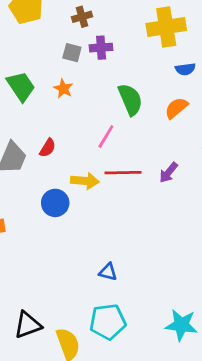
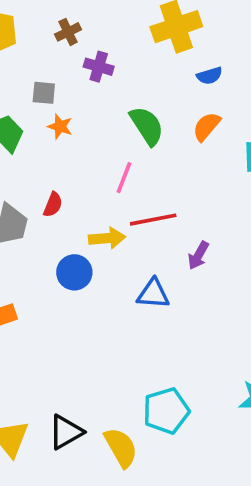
purple cross: (101, 48) -> (99, 67), turned 30
gray square: (72, 53) -> (44, 93), moved
purple arrow: (168, 172) -> (198, 255), moved
blue triangle: (108, 272) -> (153, 294), moved, size x1.4

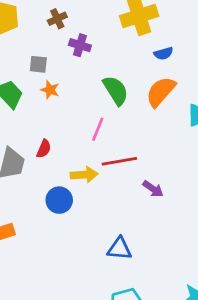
orange semicircle: (207, 127) -> (161, 92), size x1.4
purple arrow: (198, 255) -> (153, 189), turned -85
blue triangle: (153, 294) -> (119, 249), moved

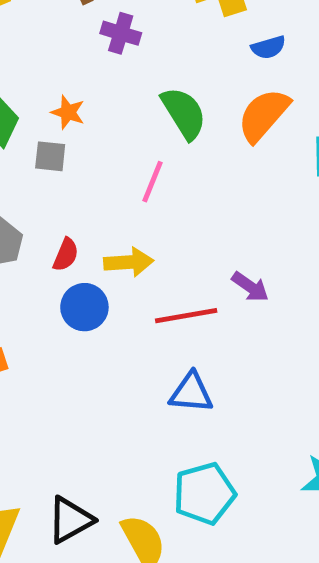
gray square: (38, 64) -> (50, 156), moved
red semicircle: (44, 149) -> (66, 255), moved
red line: (119, 161) -> (186, 316), moved

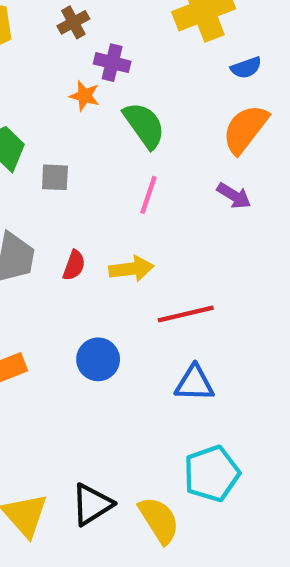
orange star: (68, 112) -> (85, 96), moved
green semicircle: (184, 113) -> (144, 125), moved
purple arrow: (250, 287) -> (234, 196), moved
blue circle: (84, 307) -> (98, 359), moved

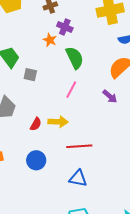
red semicircle: (74, 265) -> (36, 124), moved

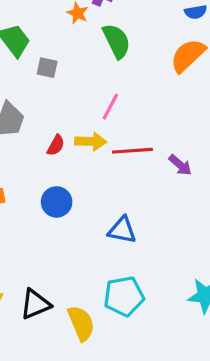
pink line: (71, 90) -> (110, 107), moved
purple arrow: (110, 96) -> (180, 165), moved
red line: (79, 146) -> (132, 151), moved

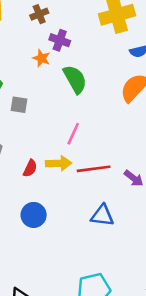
blue triangle: (122, 230) -> (102, 216), moved

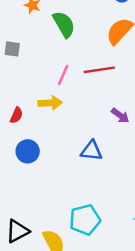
red semicircle: (30, 168) -> (16, 115), moved
red line: (94, 169) -> (99, 70), moved

